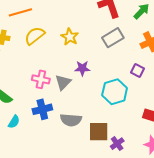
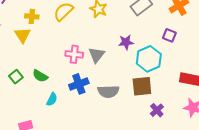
purple star: (82, 68) -> (126, 42), moved
brown square: (99, 132) -> (142, 86), moved

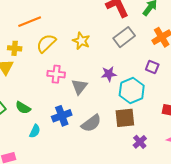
pink cross: (74, 54) -> (56, 74), moved
gray semicircle: (108, 92) -> (91, 123), turned -35

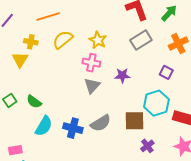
pink cross: (56, 74) -> (91, 63), moved
cyan hexagon: (132, 91) -> (156, 103), moved
blue cross: (62, 116) -> (73, 128), moved, turned 30
cyan semicircle: (35, 131) -> (44, 126), size x1.5

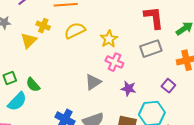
pink cross: (91, 63) -> (114, 62), moved
purple star: (122, 75) -> (128, 89), moved
cyan semicircle: (44, 126) -> (17, 102), moved

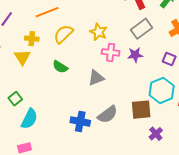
gray triangle: (93, 82) -> (96, 78), turned 30
green semicircle: (33, 85) -> (60, 67), moved
purple star: (128, 89) -> (135, 55), moved

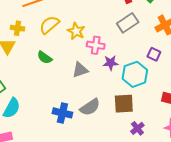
yellow star: (98, 32) -> (76, 31), moved
purple star: (135, 55) -> (111, 63), moved
cyan hexagon: (162, 90) -> (135, 74), moved

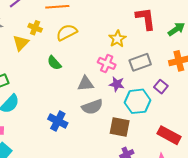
gray rectangle: (128, 23) -> (140, 62), moved
yellow star: (76, 31) -> (117, 39), moved
gray semicircle: (90, 107) -> (92, 107), moved

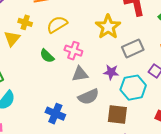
yellow star: (117, 39) -> (108, 27), size x1.4
pink cross: (107, 63) -> (73, 51), moved

